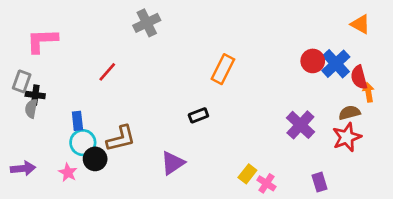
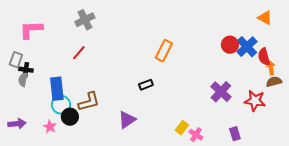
gray cross: (147, 23) -> (85, 20), moved
brown semicircle: (349, 113) -> (274, 82), moved
blue rectangle: (77, 121) -> (57, 89), size x1.6
red star: (347, 137) -> (255, 101), turned 30

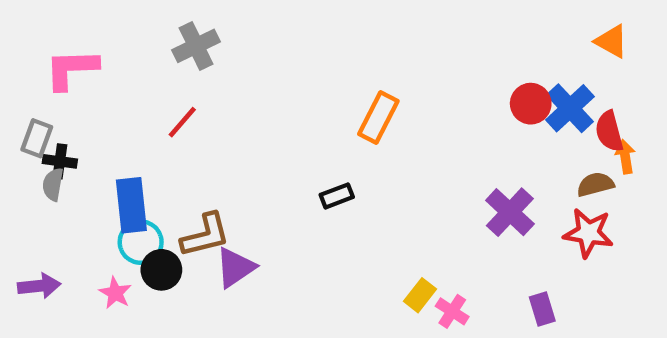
brown semicircle: (274, 82) -> (595, 184), moved
purple triangle: (127, 120) -> (235, 268), moved

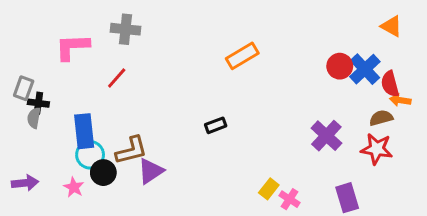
gray cross: (196, 46) -> (126, 29), turned 32
pink L-shape: (71, 69) -> (72, 47), moved
orange rectangle: (378, 117) -> (242, 56), moved, turned 32
orange arrow: (625, 157) -> (400, 100), turned -72
purple rectangle: (542, 309) -> (347, 198), size x1.4

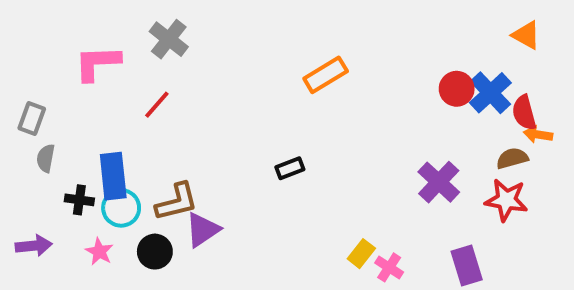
gray cross: (126, 29) -> (169, 39), turned 32
black cross: (38, 103) -> (79, 200), moved
black circle: (103, 173) -> (155, 252), moved

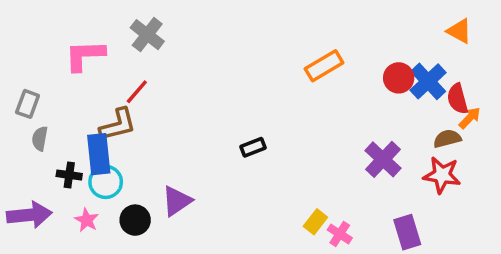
orange rectangle: (326, 75) -> (324, 66), moved
orange arrow: (538, 134) -> (470, 118), turned 125
brown L-shape: (177, 202) -> (118, 125), moved
purple arrow: (34, 246) -> (29, 215), size x1.4

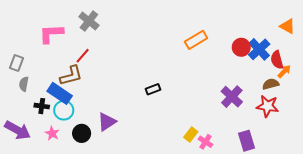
orange triangle: (459, 31) -> (287, 26), moved
blue rectangle: (99, 154) -> (60, 93), turned -50
purple arrow: (29, 215) -> (18, 130), turned 35

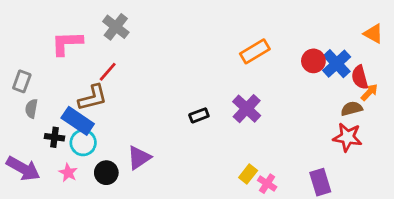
purple cross: (232, 97) -> (247, 109), moved

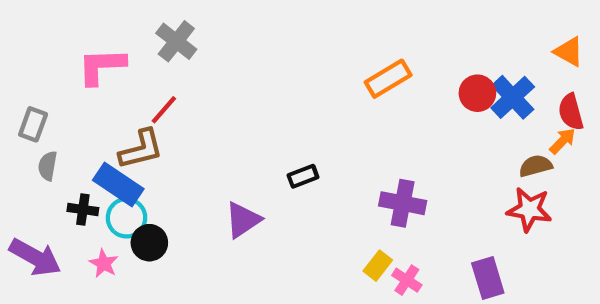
red semicircle: (360, 77) -> (571, 112), moved
purple cross: (247, 109) -> (403, 203), moved, turned -32
purple triangle: (139, 158) -> (243, 220), moved
black circle: (106, 173) -> (149, 243), moved

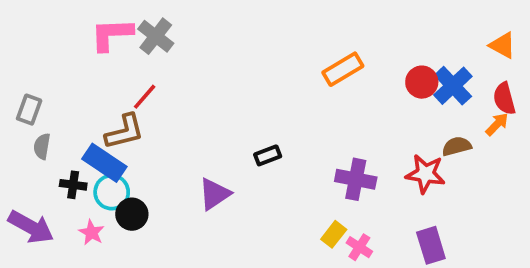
pink L-shape: (102, 66) -> (112, 34), moved
brown semicircle: (536, 166) -> (457, 146), moved
red star: (529, 209) -> (425, 174), moved

